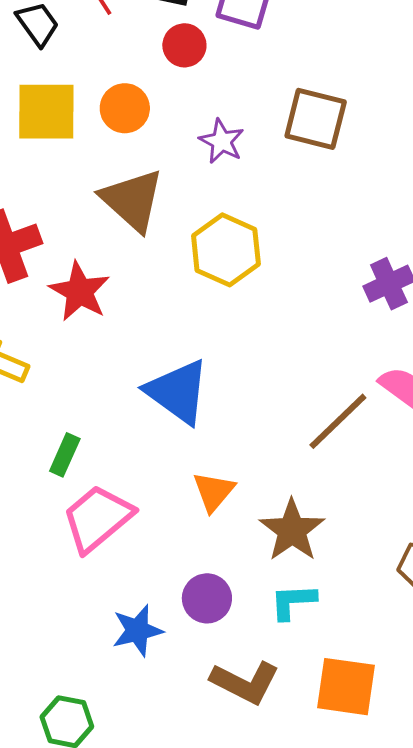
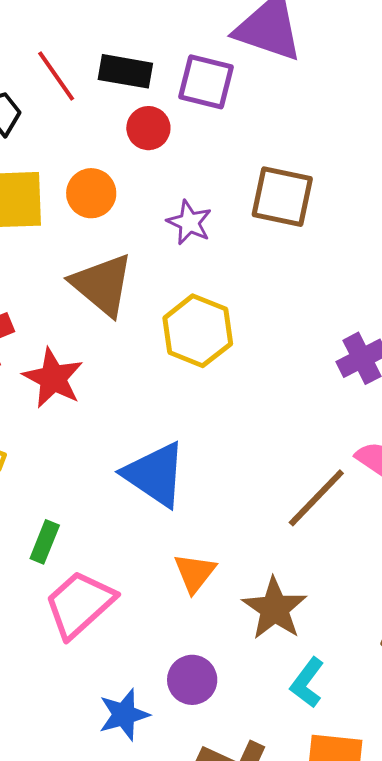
cyan L-shape: (293, 602) -> (307, 683), moved, turned -48

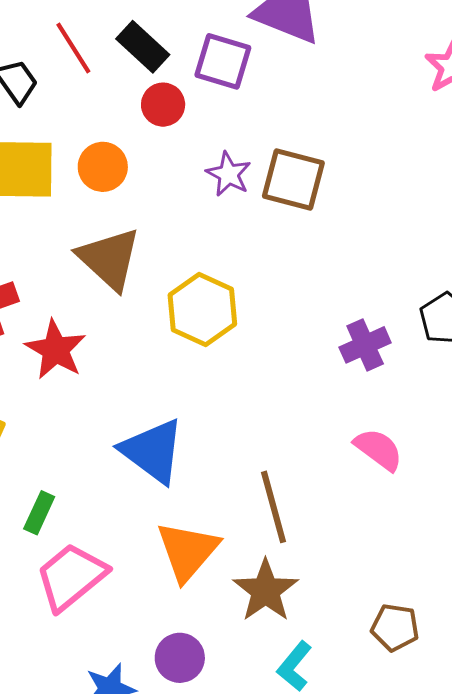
black rectangle: (125, 71) -> (143, 47), turned 30
purple star: (189, 222) -> (229, 174), moved
brown line: (316, 498) -> (273, 507), moved, turned -62
orange triangle: (195, 573) -> (188, 551), size x1.5

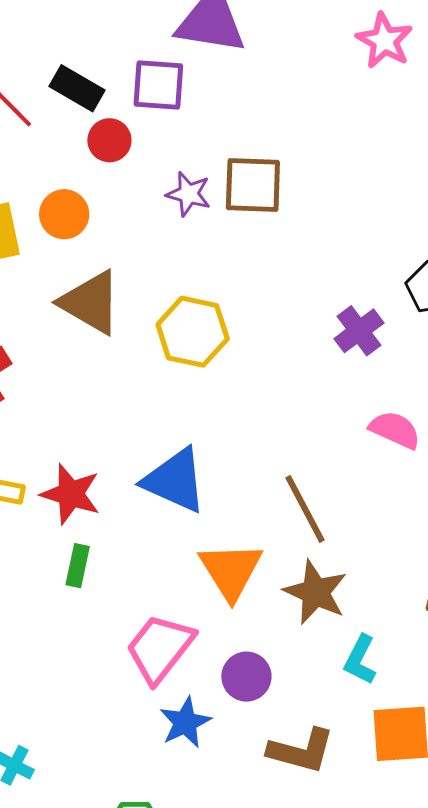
red star: (56, 350) -> (71, 494), moved
pink trapezoid: (71, 577) -> (160, 648), moved

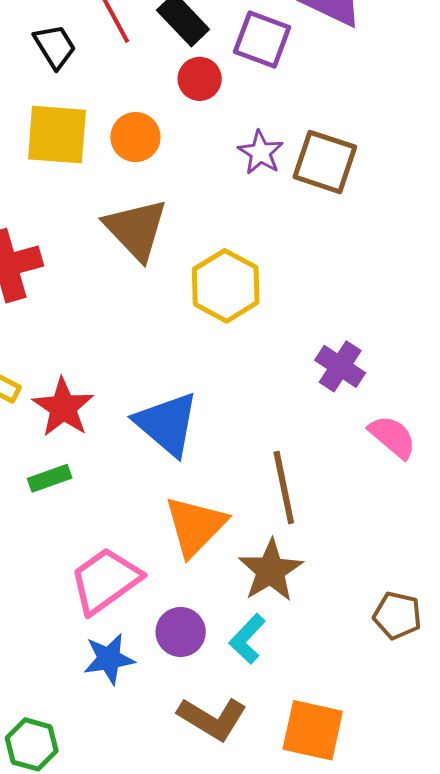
purple cross: (359, 331) -> (340, 366), moved, turned -36
green rectangle: (78, 566) -> (50, 478), turned 42
cyan L-shape: (360, 660) -> (247, 639), moved

